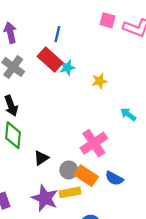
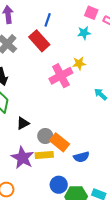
cyan star: (67, 68) -> (84, 33), moved
pink cross: (94, 143) -> (61, 76), moved
blue semicircle: (114, 178) -> (81, 157), moved, turned -49

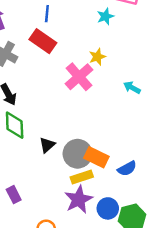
cyan star: (84, 33) -> (105, 16), moved
gray circle: (45, 136) -> (78, 154), size x1.5
purple star: (23, 158) -> (79, 200), moved, turned 30

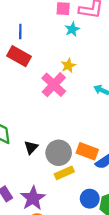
orange rectangle: (96, 157) -> (87, 151), moved
purple star: (79, 200) -> (33, 198), moved

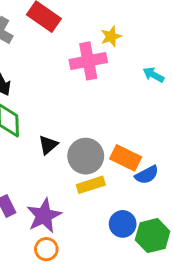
pink cross: (54, 85) -> (88, 61), turned 30

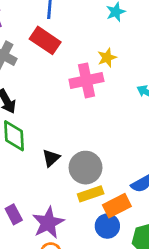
orange rectangle: (126, 158) -> (117, 206), moved, turned -52
blue circle: (123, 224) -> (107, 226), moved

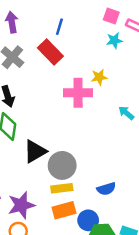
black triangle: (51, 158) -> (35, 151), size x1.5
orange rectangle: (117, 206) -> (64, 210), moved
blue circle: (107, 226) -> (88, 220), moved

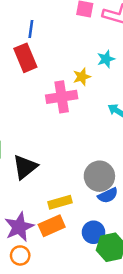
cyan star: (114, 40) -> (106, 59), moved
red rectangle: (50, 52) -> (25, 58), turned 30
gray circle: (62, 165) -> (99, 176), moved
orange rectangle: (64, 210) -> (52, 226), moved

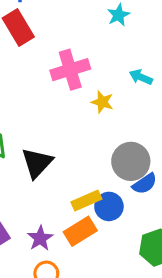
yellow star: (82, 77) -> (102, 102), moved, turned -30
purple star: (19, 227) -> (40, 238), size x0.7
blue circle: (93, 232) -> (109, 206), moved

